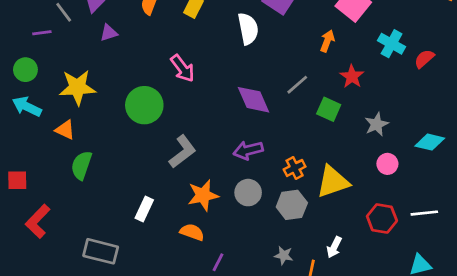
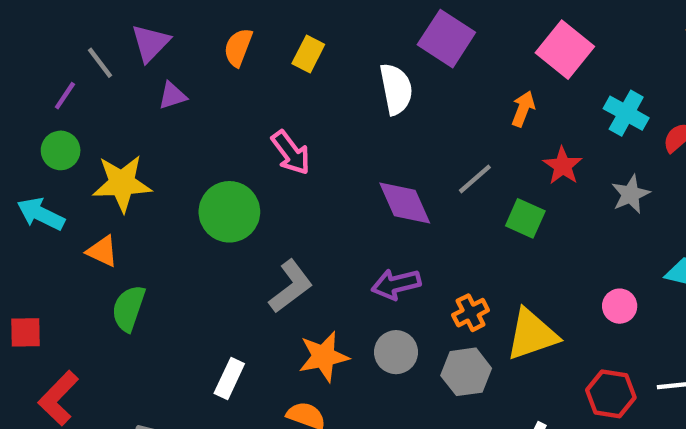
purple line: (42, 33) -> (65, 96), turned -48
green circle: (25, 70) -> (61, 150), moved
gray star: (376, 124) -> (631, 194), moved

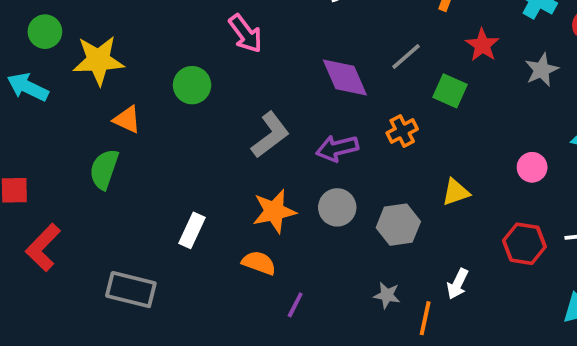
green circle: (229, 212) -> (192, 85), size x0.7
orange triangle: (102, 251) -> (127, 120), moved
gray L-shape: (291, 286) -> (270, 135), moved
orange cross: (471, 313) -> (402, 131), moved
yellow triangle: (532, 335) -> (456, 192), size x0.6

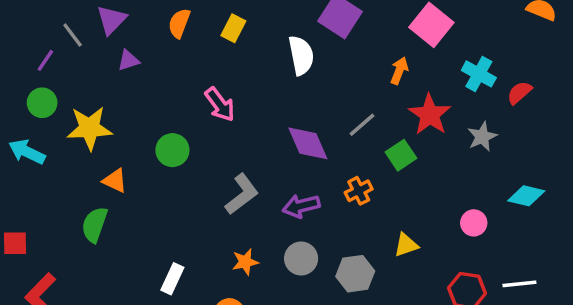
red star: (482, 45) -> (430, 115), size x1.4
green square: (450, 91) -> (401, 155), turned 32
orange star: (274, 211) -> (245, 262), size x0.7

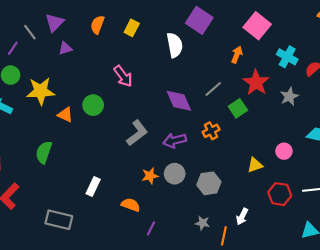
orange triangle: (115, 181) -> (65, 115), moved
yellow triangle: (406, 245) -> (255, 165), moved
orange star: (245, 262) -> (150, 176), moved

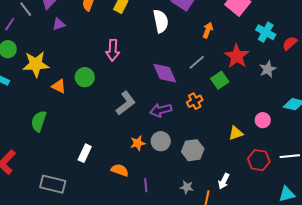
orange arrow: (237, 55) -> (208, 30), moved
pink arrow: (123, 76) -> (113, 50), turned 40
purple line: (151, 228) -> (146, 185), moved, turned -32

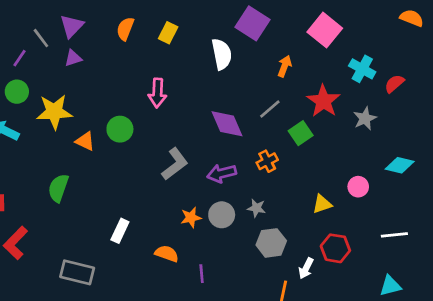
purple triangle: (59, 24) -> (73, 58), moved
gray hexagon: (193, 150) -> (271, 243), moved
red hexagon: (259, 160) -> (335, 248), moved
gray star: (187, 187) -> (256, 208), moved

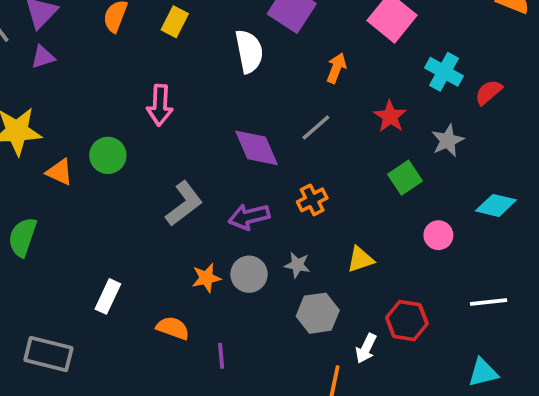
red star: (323, 101) -> (390, 116), size x0.7
green square: (301, 133) -> (405, 178), moved
yellow triangle: (322, 204) -> (360, 259), moved

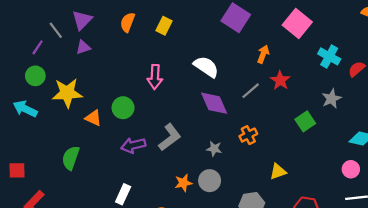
white semicircle: (249, 51) -> (206, 67), moved, turned -45
red star: (390, 116) -> (280, 80), moved
purple arrow: (249, 217) -> (133, 145), moved
pink circle: (438, 235) -> (351, 169), moved
gray star: (297, 265) -> (214, 149), moved

